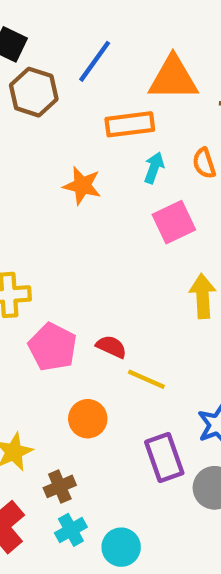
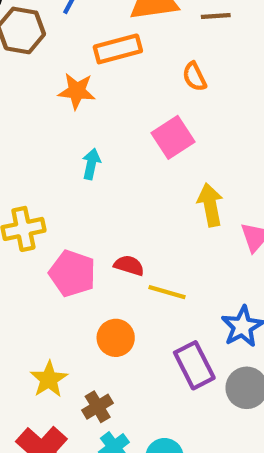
cyan arrow: (154, 168) -> (91, 164), moved
orange star: (82, 186) -> (77, 91), moved

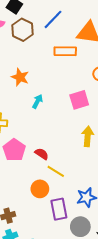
orange star: (77, 91) -> (20, 77), moved
orange circle: (116, 338) -> (40, 189), moved

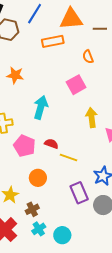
cyan arrow: (37, 101) -> (41, 107), moved, size x1.6
orange circle: (40, 189) -> (38, 178), moved

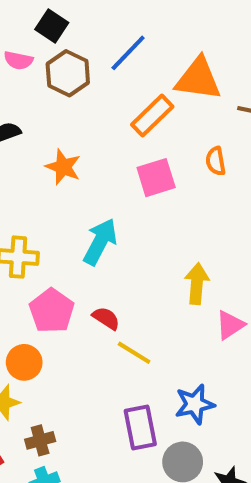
orange rectangle: (53, 41) -> (152, 116), turned -45
pink square: (76, 85) -> (156, 178), moved
orange circle: (38, 178) -> (24, 362), moved

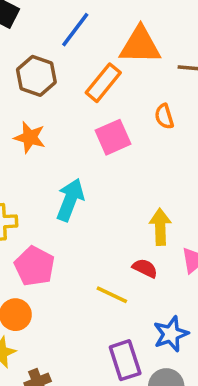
brown hexagon: (68, 73) -> (36, 76), moved
red semicircle: (106, 318) -> (145, 268), moved

